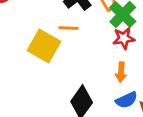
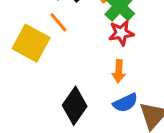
orange line: (69, 28) -> (58, 22), turned 48

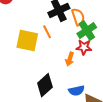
yellow square: (31, 43) -> (27, 41), turned -30
orange arrow: (119, 71) -> (70, 59), moved

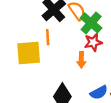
orange line: (47, 32) -> (48, 37), turned 40

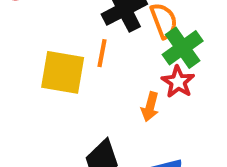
red star: (93, 42) -> (178, 82), turned 30

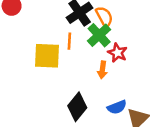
green cross: (183, 48) -> (99, 35), moved

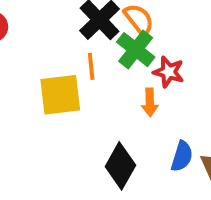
blue semicircle: (117, 107) -> (182, 156), turned -42

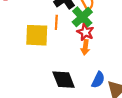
red star: (169, 72) -> (85, 32), moved
black diamond: (120, 166) -> (64, 80), turned -60

